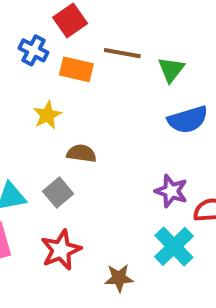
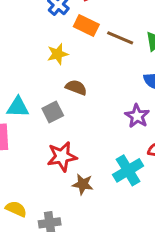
brown line: (122, 53) -> (120, 38), moved
purple star: (171, 191) -> (137, 116), moved
red star: (61, 250) -> (62, 157), moved

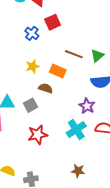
orange rectangle: (86, 25) -> (58, 71), moved
cyan cross: (128, 170) -> (76, 129), moved
brown star: (83, 184) -> (78, 171), moved

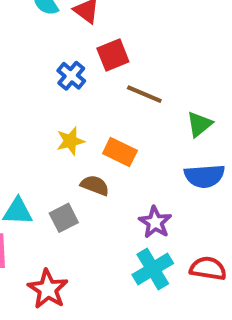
brown line: (74, 54) -> (144, 94), moved
purple star: (87, 106) -> (155, 222), moved
red star: (38, 135) -> (48, 289), moved, turned -30

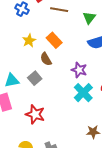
orange rectangle: (120, 152) -> (54, 40), turned 35
brown semicircle: (95, 185) -> (46, 59), turned -128

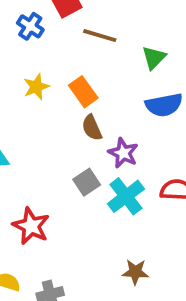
brown semicircle: (46, 59) -> (92, 128), moved
gray square: (35, 78) -> (87, 182), moved

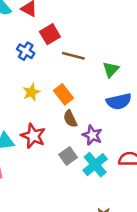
red star: (31, 226) -> (33, 136), moved

